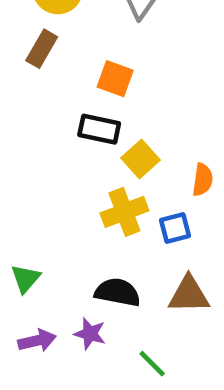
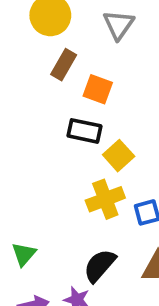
brown rectangle: (42, 49) -> (64, 65), moved
black semicircle: (118, 292) -> (100, 266), turned -60

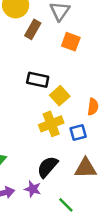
brown rectangle: (64, 65) -> (33, 29), moved
orange square: (98, 89) -> (71, 42), moved

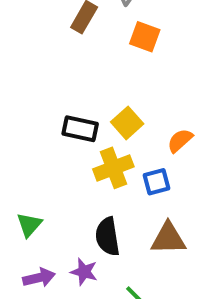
black rectangle: (38, 80) -> (80, 129), moved
orange semicircle: (93, 107) -> (180, 141), turned -140
black semicircle: (47, 167) -> (108, 236), turned -50

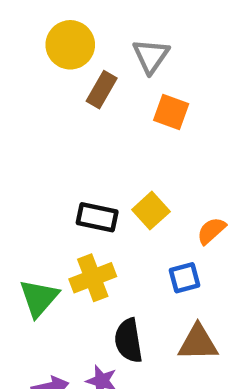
yellow cross: (113, 168) -> (93, 278), moved
green triangle: (29, 225) -> (39, 298), moved, size x1.4

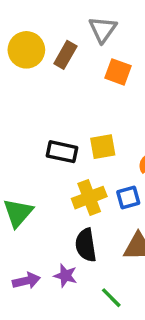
yellow circle: (70, 45) -> (26, 50), moved
yellow square: (151, 211) -> (103, 147), turned 32
yellow cross: (93, 278) -> (89, 198), moved

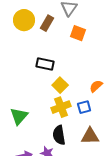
yellow square: (103, 147) -> (60, 85), moved, turned -35
black rectangle: (62, 152) -> (45, 64), moved

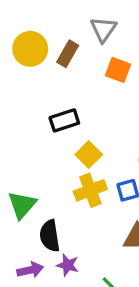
black rectangle: (45, 64) -> (64, 120), turned -30
black semicircle: (59, 135) -> (50, 236), moved

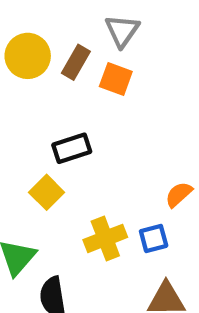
orange square: (118, 70) -> (116, 79), moved
yellow square: (89, 155) -> (47, 192), moved

